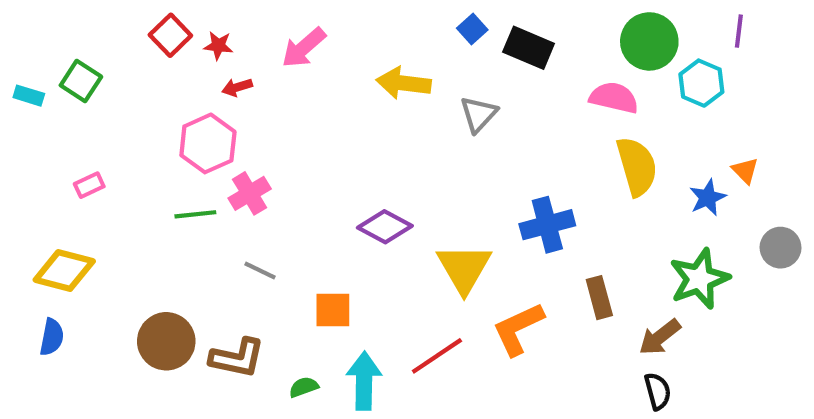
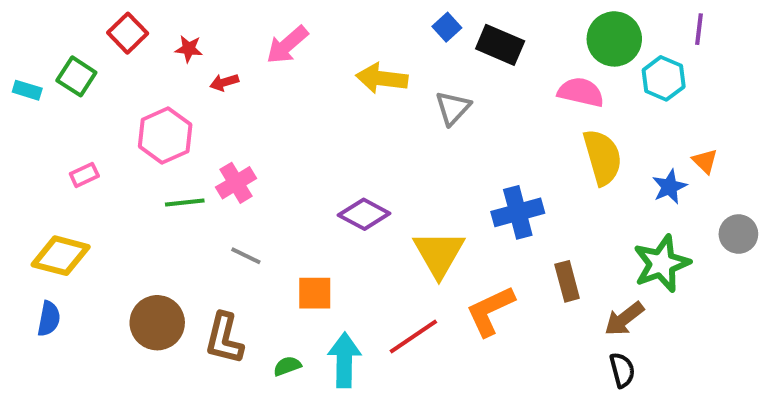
red square: (170, 35) -> (128, 33), moved
red star: (218, 46) -> (189, 49), moved
pink hexagon: (208, 143) -> (165, 136), moved
brown L-shape: (237, 358) -> (224, 338), turned 92

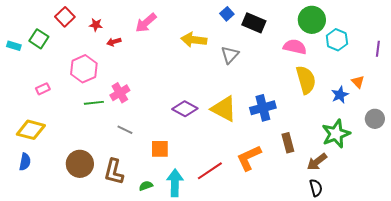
purple line: (699, 29) -> (378, 49), moved
yellow triangle: (439, 254) -> (224, 109), moved, turned -32

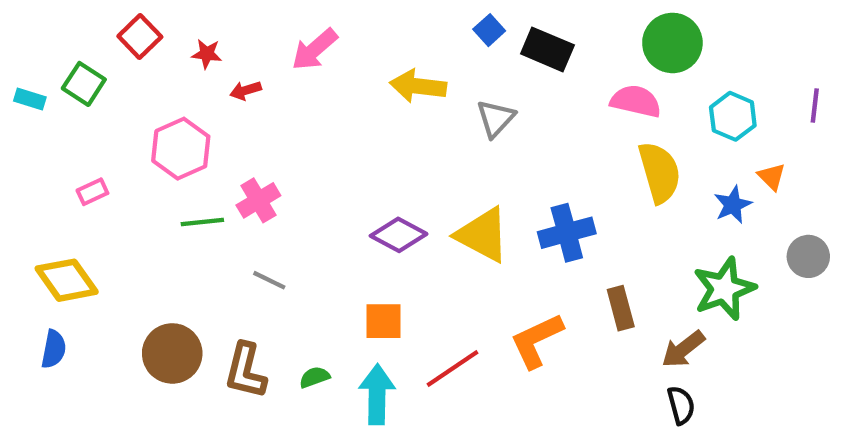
cyan hexagon: (337, 40) -> (733, 116), moved
yellow diamond: (31, 130) -> (67, 280), turned 40
orange square: (160, 149) -> (384, 321), moved
green semicircle: (146, 186) -> (315, 377), moved

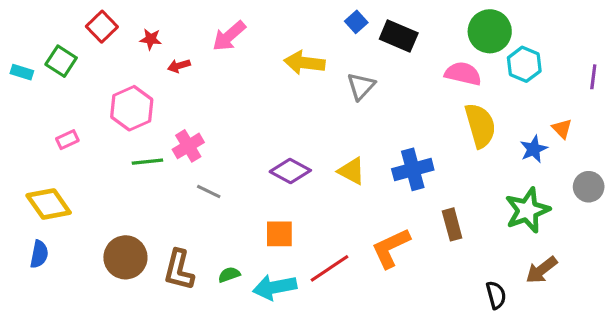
cyan hexagon: (733, 116) -> (524, 64), moved
yellow triangle: (483, 235) -> (352, 171), size x0.7
gray line: (269, 280) -> (209, 191), moved
brown arrow: (683, 349) -> (542, 270), moved
cyan arrow: (377, 394) -> (275, 287), turned -102

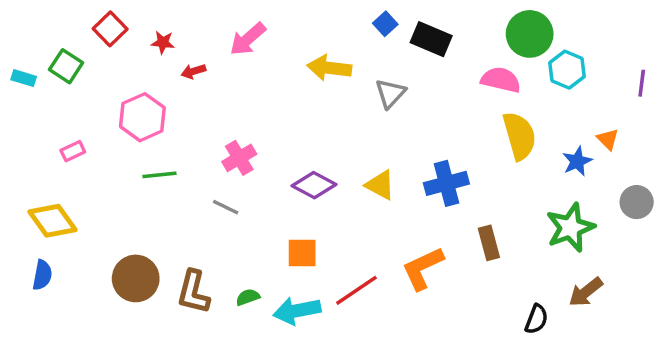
pink cross: (188, 146) -> (239, 158), moved
black semicircle: (496, 295) -> (536, 319), turned 36

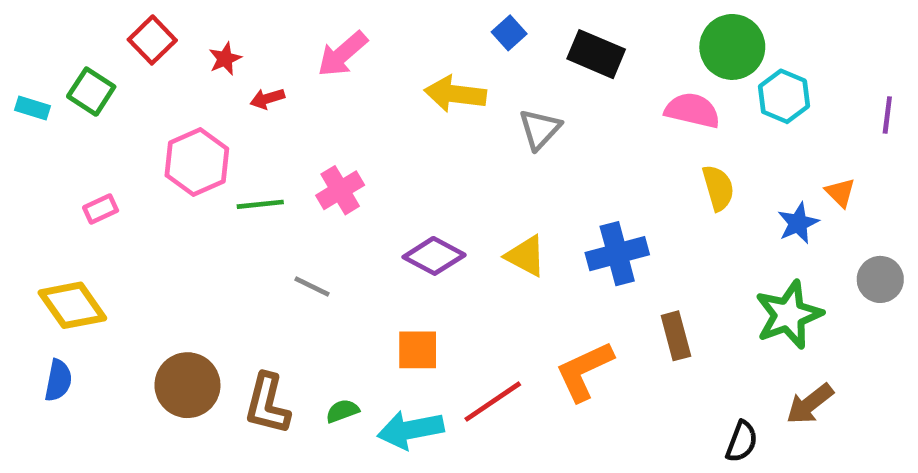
blue square: (385, 24) -> (509, 33), moved
red star: (163, 42) -> (225, 59), turned -30
yellow semicircle: (519, 136) -> (718, 188), size x0.7
pink cross: (239, 158) -> (340, 190), moved
green line: (159, 175) -> (260, 204), moved

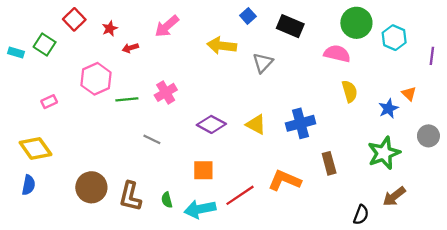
cyan hexagon: (784, 96) -> (394, 38), moved
orange L-shape: (584, 371) -> (284, 180), turned 48
green semicircle: (342, 411) -> (167, 200), turned -84

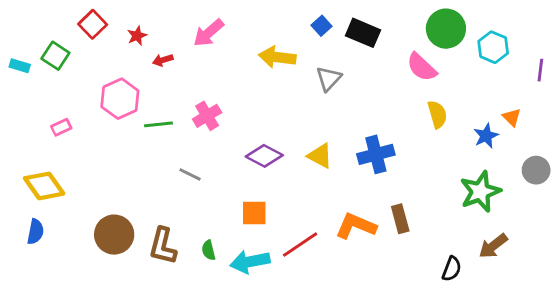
blue square: (248, 16) -> (322, 26), moved
pink semicircle: (337, 54) -> (422, 67), turned -150
brown rectangle: (329, 163) -> (400, 219), moved

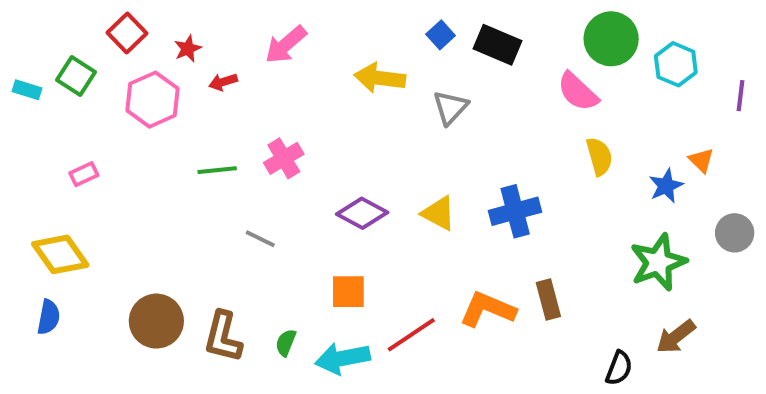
pink hexagon: (120, 99) -> (152, 100), moved
green semicircle: (209, 250) -> (286, 343), turned 36

